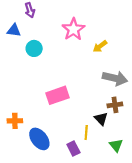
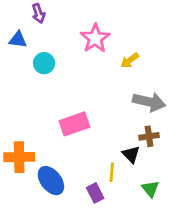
orange cross: (15, 121) -> (19, 157), size x1.5

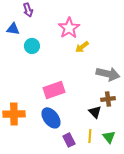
yellow arrow: (130, 60) -> (82, 47), moved
yellow line: (112, 172) -> (90, 136), moved
blue ellipse: (51, 181) -> (51, 118), moved

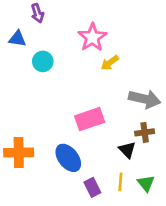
pink rectangle: (54, 90) -> (90, 119), moved

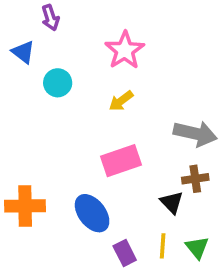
blue triangle: (17, 39) -> (23, 52), turned 30
yellow arrow: (110, 63) -> (121, 101), moved

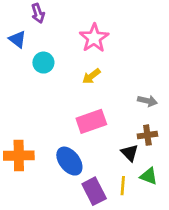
gray arrow: (195, 134) -> (147, 101), size x0.6
green triangle: (197, 248) -> (149, 176), moved, turned -30
purple rectangle: (125, 253) -> (94, 191), size x1.4

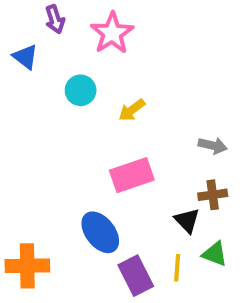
pink star: (94, 38) -> (112, 33), moved
cyan circle: (43, 63) -> (81, 90), moved
orange cross: (19, 156) -> (27, 266), moved

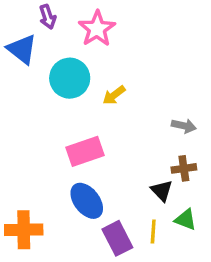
blue triangle: (25, 57) -> (22, 49), size x1.4
cyan circle: (81, 90) -> (70, 78), size x1.5
pink rectangle: (132, 175) -> (85, 151), moved

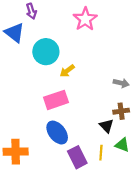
pink star: (97, 29) -> (85, 19), moved
yellow arrow: (114, 95) -> (67, 71), moved

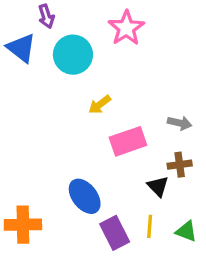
cyan circle: (46, 52) -> (73, 55), moved
pink rectangle: (56, 100) -> (128, 141), moved
green triangle: (122, 145) -> (186, 231), moved

